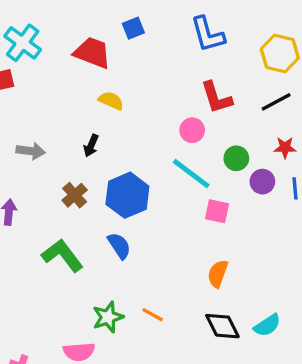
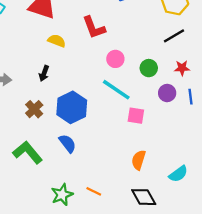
red L-shape: (216, 98) -> (94, 28), moved
green circle: (236, 158) -> (149, 68), moved
cyan semicircle: (267, 325) -> (178, 174), moved

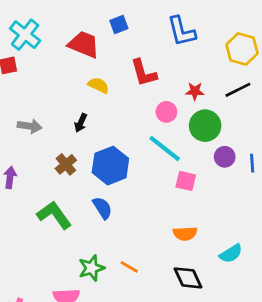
green circle: (149, 68) -> (205, 126), size x1.5
red star: (182, 68) -> (195, 91), moved
orange semicircle: (139, 160) -> (185, 234), turned -114

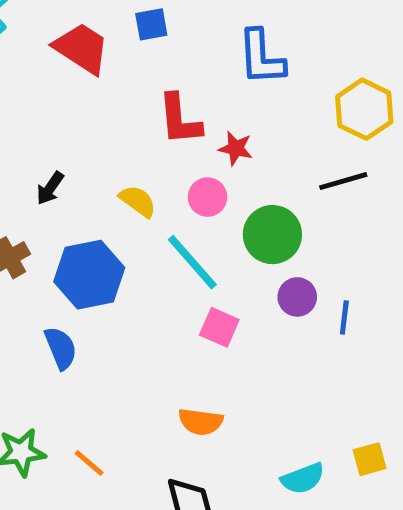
yellow semicircle: (99, 85) -> (138, 201), moved
red star: (195, 91) -> (236, 148), moved
cyan semicircle: (231, 254) -> (303, 478), moved

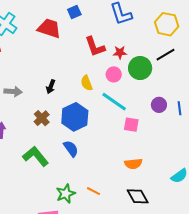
yellow semicircle: (138, 201) -> (87, 83), turned -133
green circle: (272, 235) -> (140, 68), moved

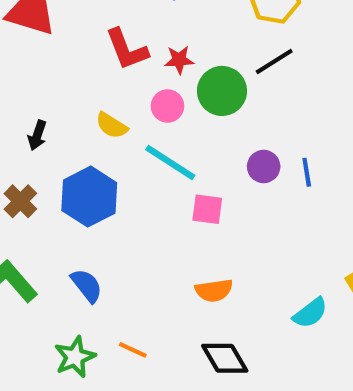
yellow semicircle: (87, 83) -> (112, 126), turned -35
blue semicircle: (71, 149) -> (87, 286), moved

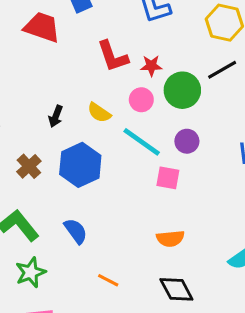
black arrow: (37, 135) -> (56, 116), moved
purple circle: (264, 167) -> (187, 141), moved
green star: (75, 357) -> (31, 272), moved

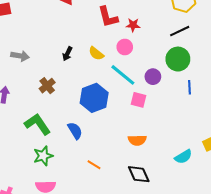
green circle: (182, 90) -> (178, 59), moved
blue hexagon: (80, 165) -> (94, 98), moved

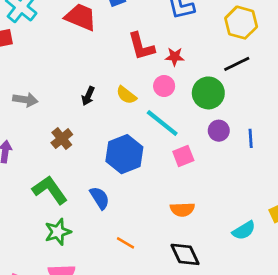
green circle: (178, 59) -> (208, 93), moved
purple circle: (153, 77) -> (219, 131), moved
pink square: (139, 100) -> (183, 156), turned -35

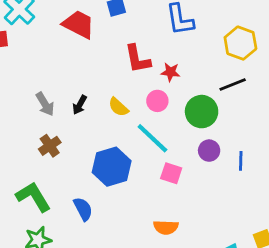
gray arrow: (25, 100) -> (45, 104), moved, turned 45
pink square: (183, 156) -> (171, 173), turned 35

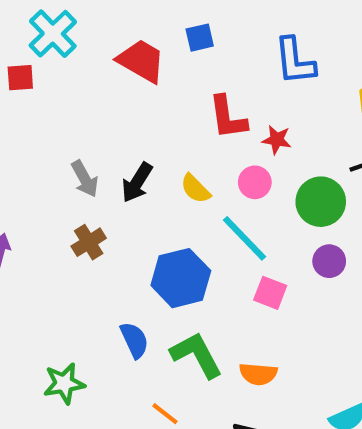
black arrow: (80, 105) -> (137, 183), size x1.4
green L-shape: (33, 197) -> (196, 355), moved

